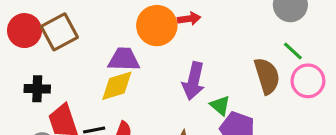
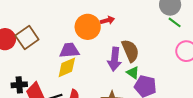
green line: (293, 51) -> (175, 22), moved
brown semicircle: (267, 76) -> (130, 51), moved
black cross: (37, 89) -> (19, 85), moved

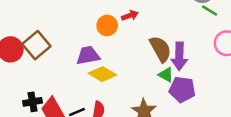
orange circle: (88, 27) -> (107, 26), size x0.7
purple arrow: (115, 59) -> (179, 56), moved
yellow diamond: (67, 67) -> (102, 74), moved, turned 60

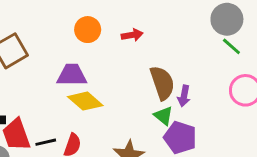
orange circle: (107, 26) -> (88, 30), moved
purple arrow: (179, 56) -> (184, 96), size x0.6

